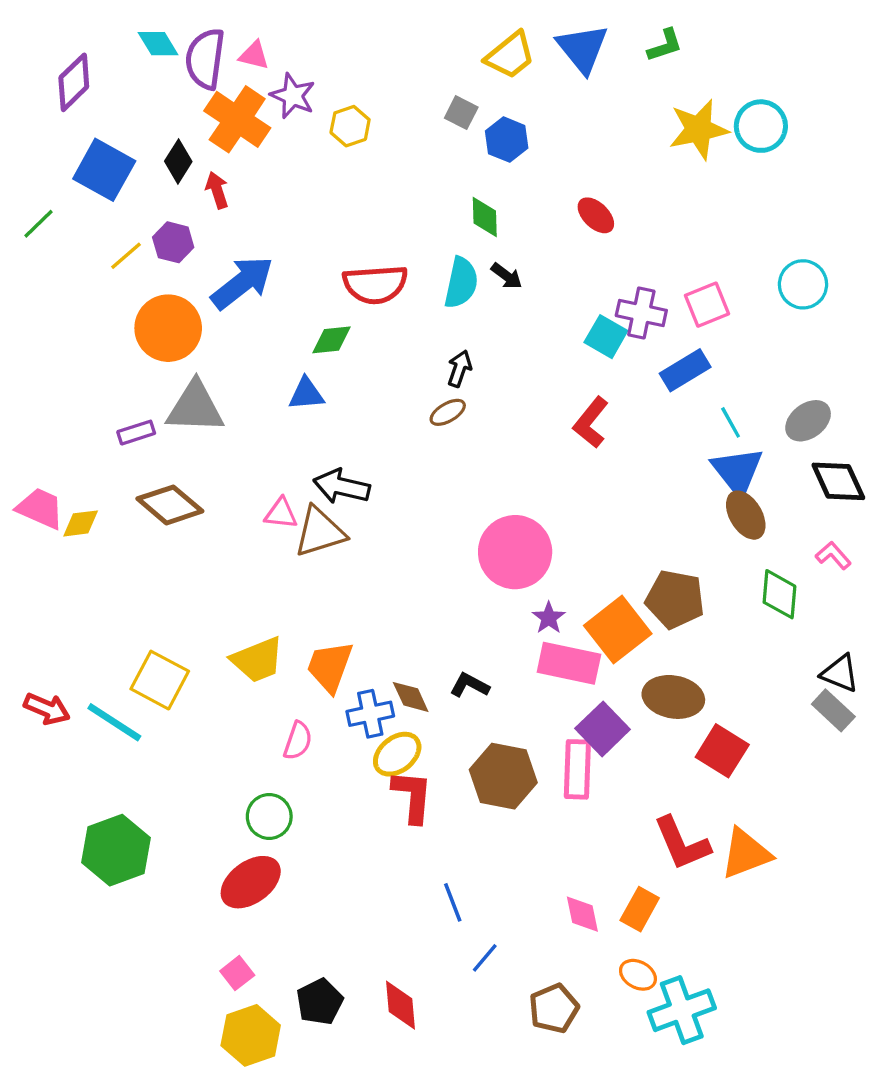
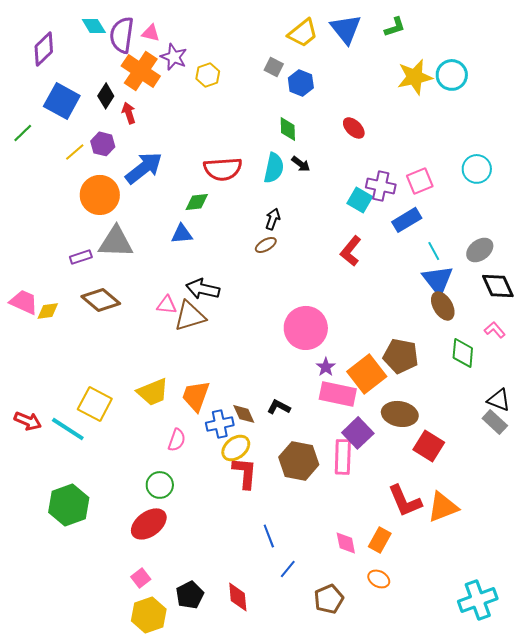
cyan cross: (682, 1010) -> (478, 600), moved

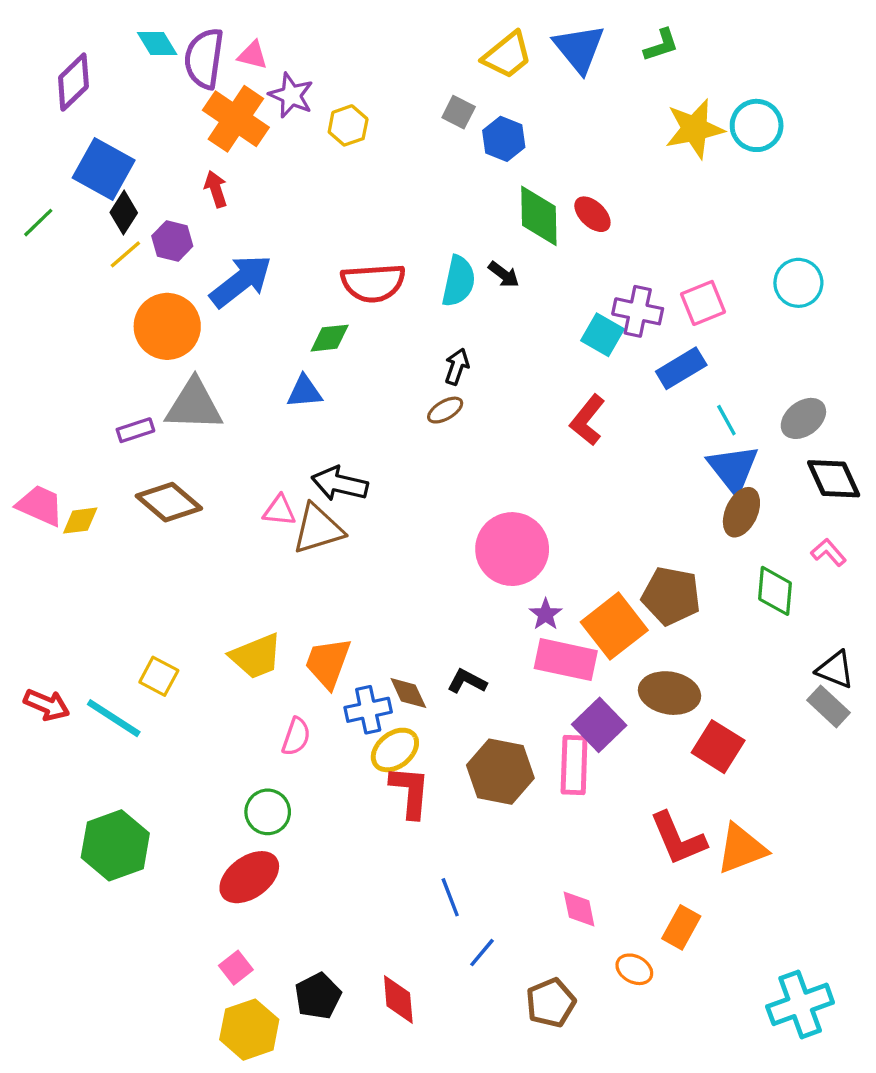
black diamond: (106, 96) -> (124, 213), moved
green diamond: (288, 129) -> (539, 216), moved, size x1.5
brown ellipse: (443, 306) -> (741, 512), turned 56
yellow square: (95, 404) -> (159, 676), size x0.7
orange rectangle: (380, 540) -> (681, 927), moved

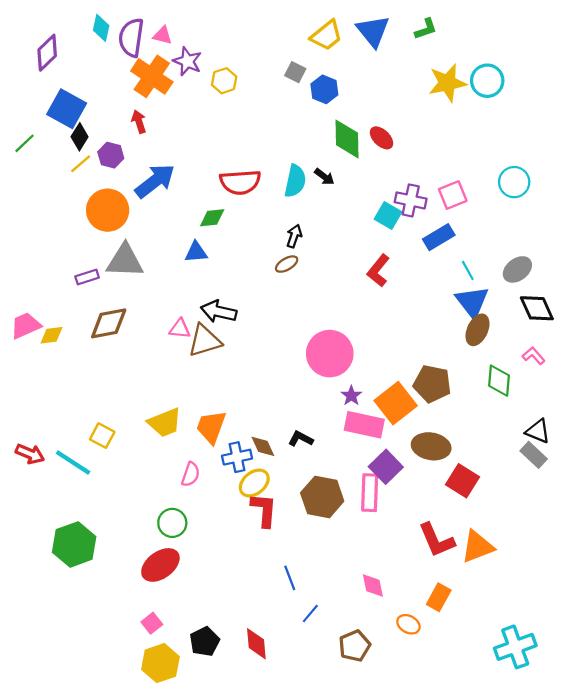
cyan diamond: (157, 43) -> (101, 28), turned 44
brown diamond: (169, 502) -> (109, 323), turned -51
pink trapezoid: (40, 506) -> (26, 326), turned -48

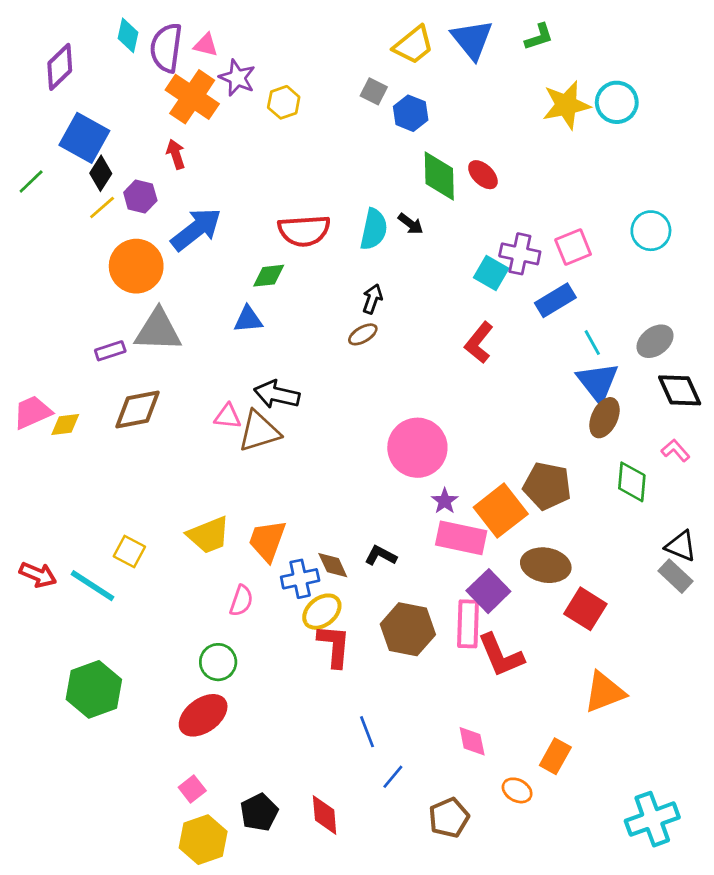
red L-shape: (437, 540) -> (501, 655), moved

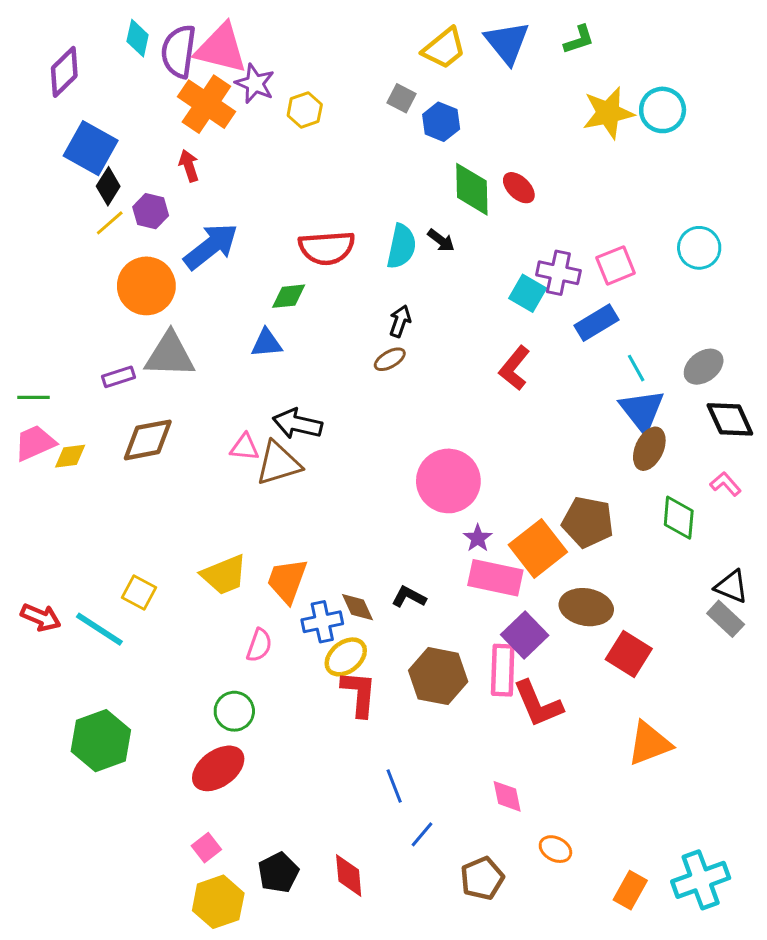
pink triangle: (206, 45) -> (221, 48), size x2.0
green line: (31, 181) -> (33, 397), moved, turned 44
orange rectangle: (555, 756) -> (630, 890), moved

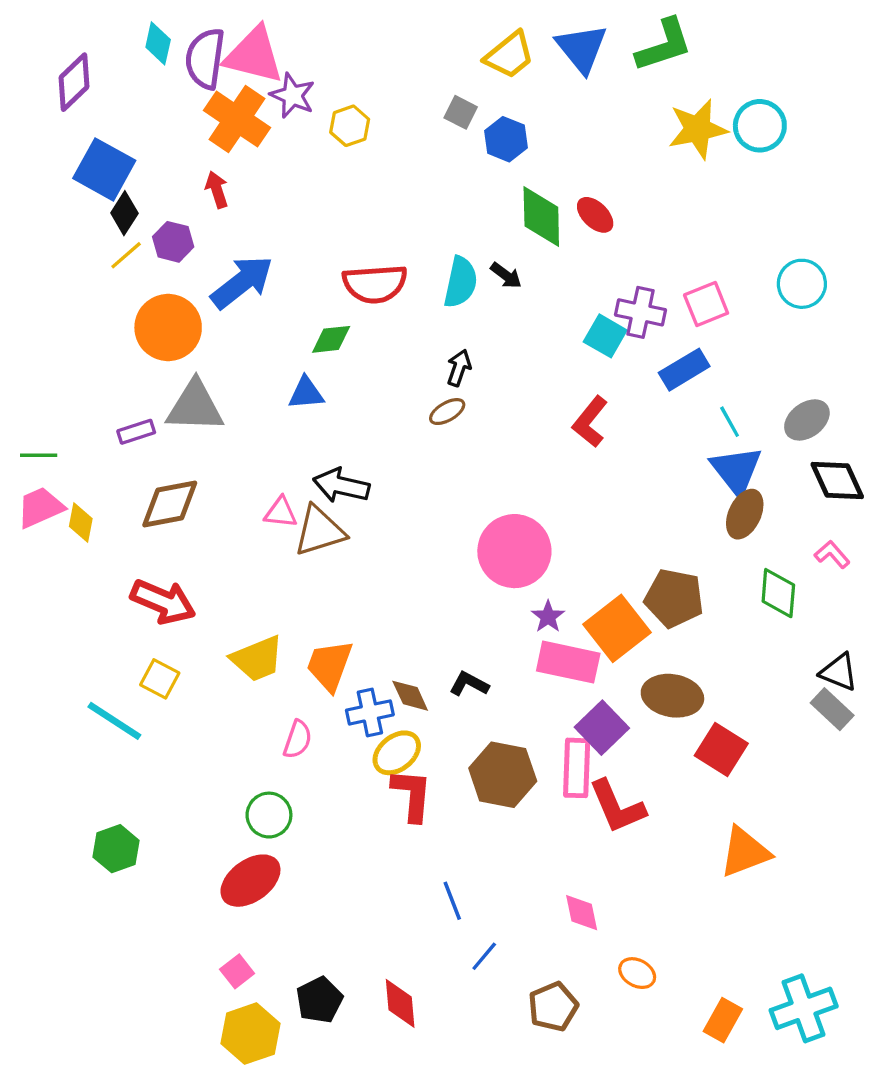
green L-shape: (579, 40) -> (664, 45), size x1.6
yellow diamond: (70, 456) -> (81, 523), turned -72
red arrow: (41, 617) -> (163, 602), moved, size x1.4
green hexagon: (101, 741) -> (116, 849), size x0.7

